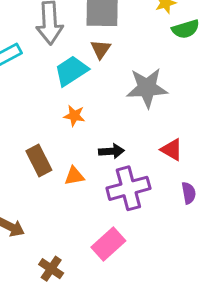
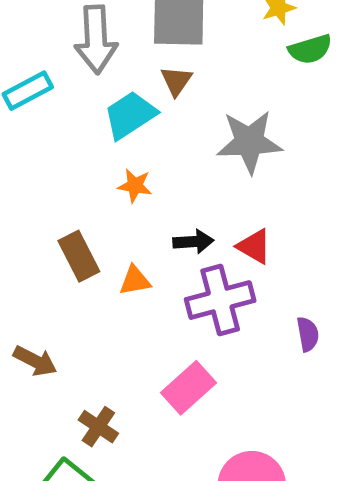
red triangle: (172, 150) -> (254, 246), moved
purple semicircle: (189, 193) -> (308, 334), moved

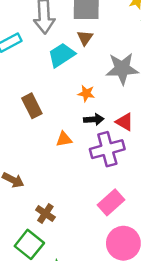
orange star: (135, 186) -> (86, 93), moved
brown rectangle: (79, 256) -> (32, 106), moved
pink rectangle: (188, 388) -> (111, 202), moved

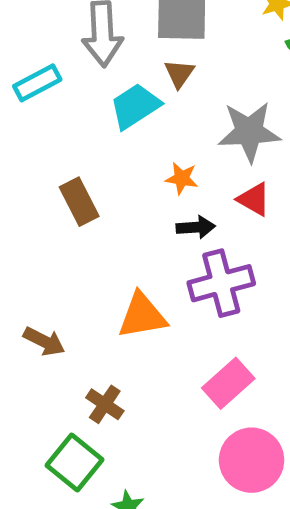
red triangle: (125, 122) -> (254, 199), moved
orange triangle: (64, 139) -> (142, 316), moved, size x1.6

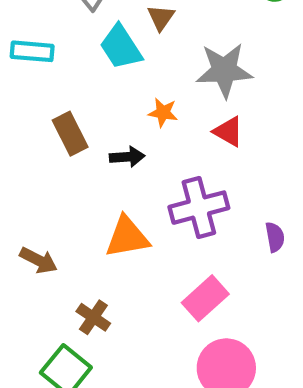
cyan rectangle: (37, 83) -> (32, 51), moved, turned 33
cyan trapezoid: (135, 106) -> (121, 47), turned -90
black arrow: (196, 227) -> (127, 157), moved

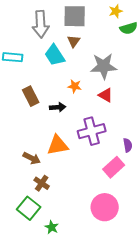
brown arrow: (38, 260) -> (32, 158), moved
pink rectangle: (205, 298) -> (114, 167), moved

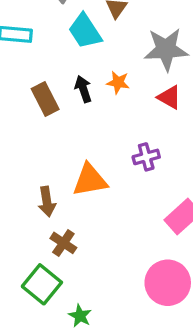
black arrow: (58, 107) -> (83, 89), moved, turned -105
purple cross: (92, 131) -> (146, 157), size x0.6
brown arrow: (32, 158) -> (47, 202), turned 54

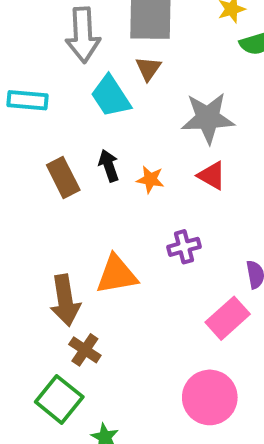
orange star: (118, 82) -> (150, 179), moved
brown arrow: (47, 202) -> (65, 300), size x1.4

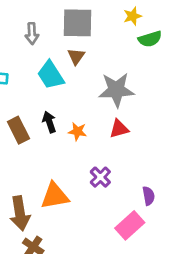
gray arrow: (83, 35) -> (32, 34), size x0.6
red triangle: (212, 176) -> (119, 129), turned -45
purple cross: (184, 247) -> (100, 177), turned -30

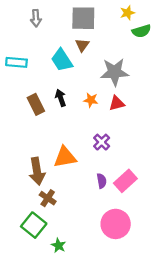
gray arrow: (32, 34) -> (36, 18), moved
orange star: (77, 131) -> (91, 100), moved
purple semicircle: (149, 196) -> (102, 181), moved

